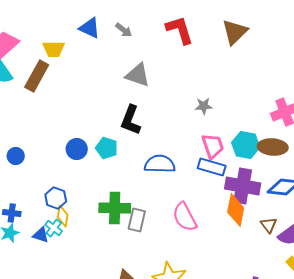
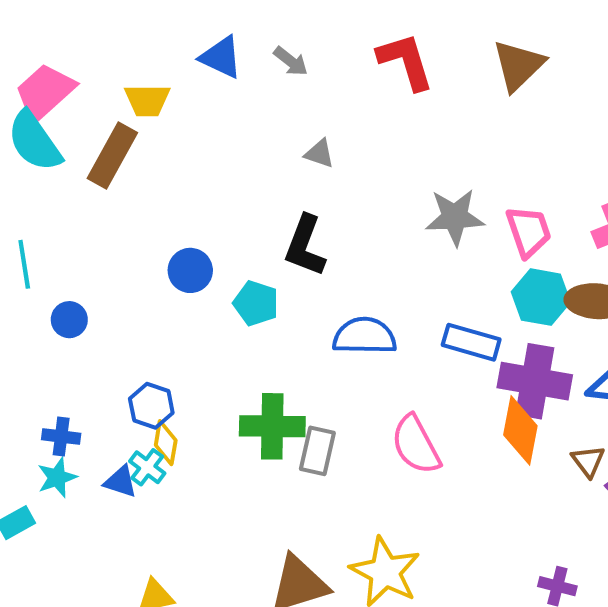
gray triangle: (138, 75) -> (319, 154), size x0.6
gray star: (204, 106) -> (455, 217), size x1.6
pink trapezoid: (213, 146) -> (529, 231), moved
blue circle: (77, 149) -> (190, 270), moved

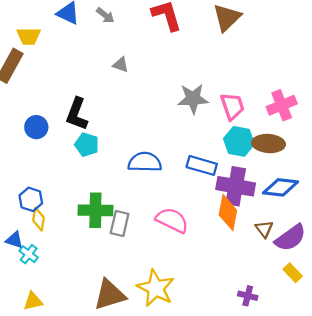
black L-shape: (305, 246) -> (77, 114), moved
blue circle: (190, 270) -> (36, 127), moved
pink semicircle: (416, 445) -> (172, 220), turned 144
cyan cross: (147, 467) -> (29, 254), moved

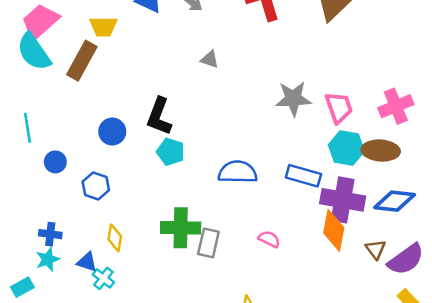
blue hexagon: (31, 199) -> (96, 186), moved
pink semicircle: (172, 220) -> (269, 239), size x0.6

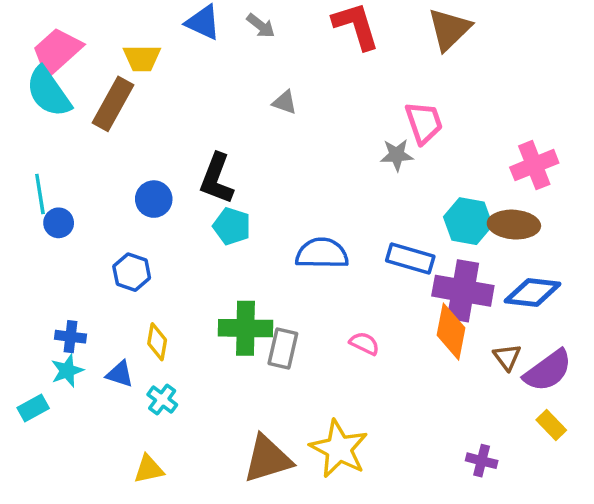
gray star: (293, 99) -> (397, 155), size x0.7
pink trapezoid: (339, 107) -> (424, 123), moved
blue circle: (55, 162) -> (59, 223), moved
cyan cross: (103, 278) -> (162, 400), moved

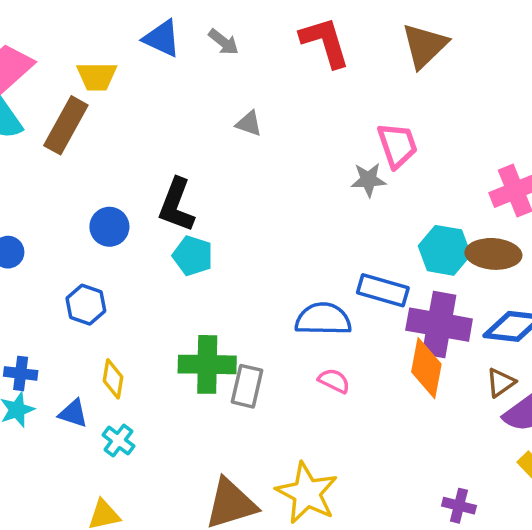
blue semicircle: (322, 253) -> (323, 319), moved
brown triangle: (507, 357) -> (501, 383), moved, turned 32

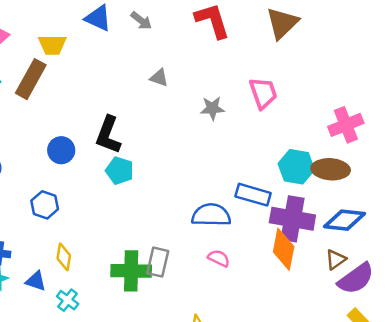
gray star: (368, 180) -> (212, 108), moved
green cross: (207, 364) -> (131, 271), moved

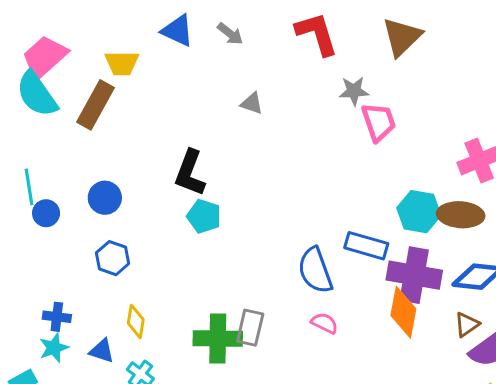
gray star: (212, 108) -> (354, 91), moved
blue circle: (61, 150) -> (105, 198), moved
blue semicircle: (211, 215) -> (315, 270), turned -111

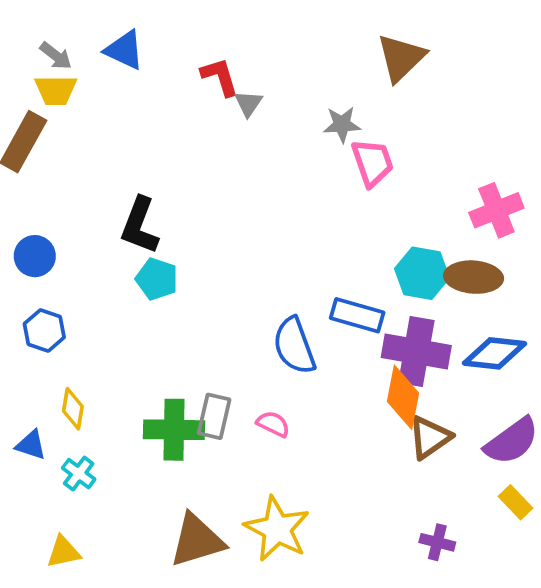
gray arrow: (230, 34) -> (56, 56), moved
red L-shape: (317, 34) -> (220, 77), moved, size x0.7
gray triangle: (252, 103) -> (248, 103), moved, turned 45
pink semicircle: (324, 323) -> (273, 424), moved
brown triangle: (467, 325) -> (430, 437), moved, size x1.4

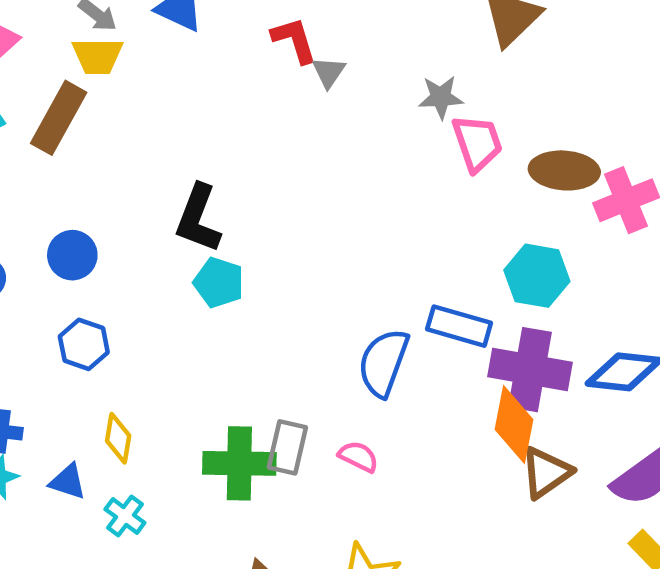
brown ellipse: (474, 277) -> (564, 170), moved
blue semicircle: (294, 346) -> (384, 363), turned 40

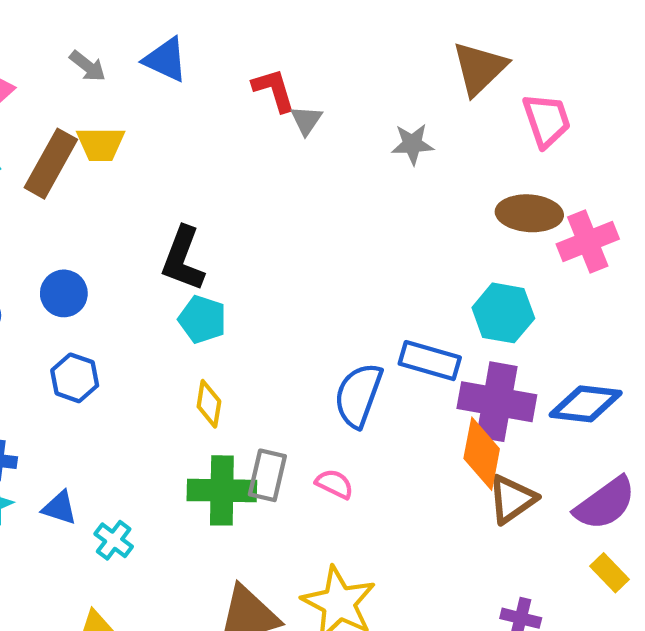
yellow trapezoid: (97, 56) -> (101, 144), moved
pink trapezoid: (477, 143) -> (547, 120), moved
yellow diamond: (118, 438) -> (209, 404), moved

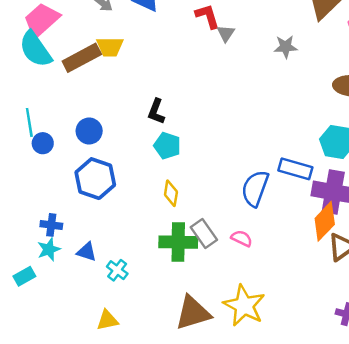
brown rectangle: (51, 164) -> (82, 58), turned 33
black L-shape: (183, 259) -> (156, 111), size x0.7
blue hexagon: (75, 378) -> (95, 179), size x1.5
orange diamond: (482, 454) -> (325, 221), turned 33
gray rectangle: (267, 475) -> (204, 234), turned -48

